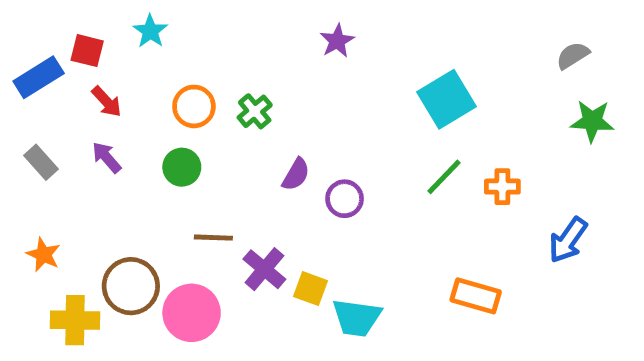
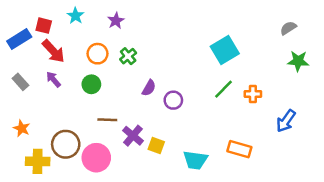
purple star: (337, 41) -> (116, 21), moved
red arrow: (107, 102) -> (53, 51), size x1.5
cyan trapezoid: (357, 318) -> (195, 160), moved

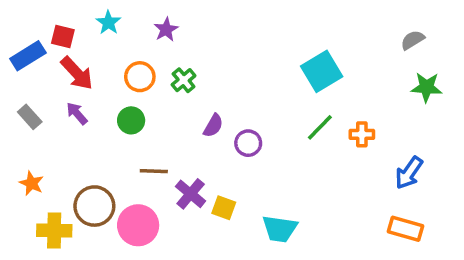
orange rectangle: (239, 149) -> (406, 229), moved

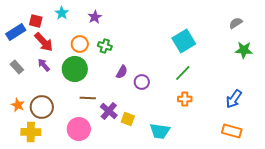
green cross: (184, 80) -> (105, 46), turned -32
green circle: (131, 120) -> (75, 69), size x1.6
orange cross: (362, 134) -> (185, 99), moved
brown circle: (94, 206) -> (42, 107), moved

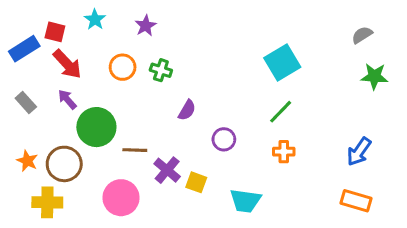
green circle: (75, 69) -> (96, 127), moved
purple circle: (142, 82) -> (224, 139), moved

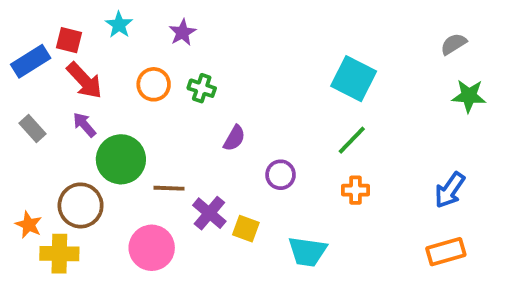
cyan square: (282, 63) -> (354, 79), turned -32
orange star: (27, 161) -> (29, 225), moved
orange rectangle: (356, 201) -> (446, 252), turned -32

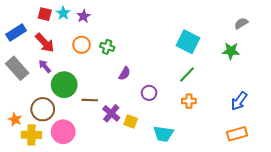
purple star: (182, 32) -> (84, 16), moved
red square: (69, 40) -> (45, 14), moved
green star: (469, 96) -> (231, 51), moved
gray rectangle: (32, 129) -> (17, 68), size x1.6
pink circle: (152, 248) -> (63, 132), moved

